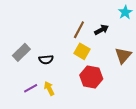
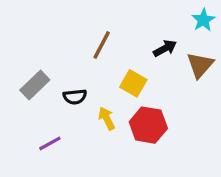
brown line: (79, 30) -> (102, 45), moved
brown triangle: (123, 55) -> (200, 65), moved
yellow arrow: (49, 88) -> (107, 118), moved

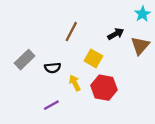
purple line: (50, 143) -> (51, 105), moved

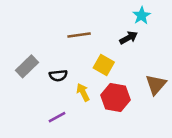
cyan star: (143, 14) -> (142, 16), moved
brown line: (71, 32) -> (79, 35), turned 54
brown triangle: (140, 46) -> (156, 85), moved

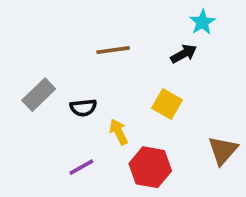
yellow square: (104, 65) -> (167, 104), moved
brown triangle: (156, 85) -> (223, 150), moved
red hexagon: (115, 98) -> (150, 167), moved

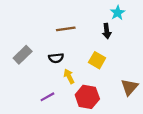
black arrow: (184, 54) -> (107, 31), turned 112
black semicircle: (83, 108) -> (56, 58), moved

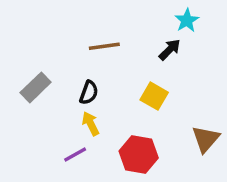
black arrow: (107, 31) -> (170, 50), turned -128
black semicircle: (56, 58) -> (89, 93), turned -64
yellow arrow: (69, 76) -> (91, 124), moved

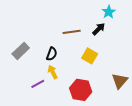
brown line: (104, 46) -> (72, 32), moved
purple line: (75, 154) -> (38, 84), moved

